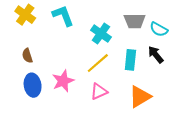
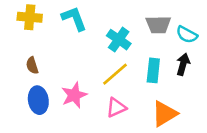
yellow cross: (25, 15) -> (30, 17), turned -30
black arrow: (156, 55) -> (183, 64), turned 54

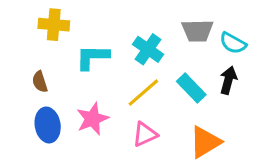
yellow cross: (30, 17) -> (54, 25), moved
cyan L-shape: (74, 19) -> (92, 57), moved, turned -68
cyan rectangle: (153, 70) -> (191, 88), turned -50

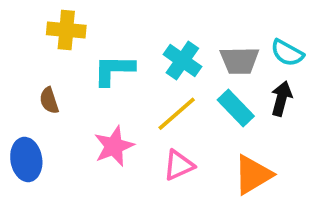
gray trapezoid: (197, 31) -> (240, 60), moved
blue ellipse: (48, 125) -> (26, 159), moved

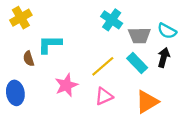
yellow cross: (66, 30) -> (21, 18), moved, turned -35
cyan cross: (182, 60) -> (112, 20), moved
cyan L-shape: (114, 70) -> (50, 44), moved

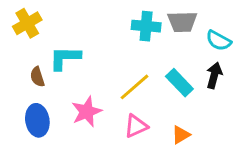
cyan cross: (112, 20) -> (146, 26), turned -30
gray trapezoid: (139, 35) -> (182, 22), moved
blue ellipse: (15, 93) -> (37, 120), moved
orange triangle: (147, 102) -> (181, 135), moved, size x0.6

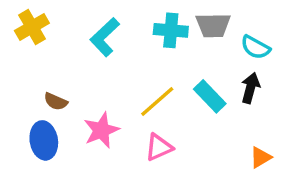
cyan L-shape: (65, 58) -> (105, 37), moved, turned -44
brown semicircle: (37, 77) -> (56, 101), moved, turned -48
orange triangle: (181, 135) -> (261, 157), moved

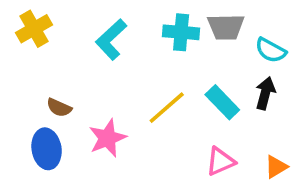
pink triangle: (159, 147) -> (220, 161), moved

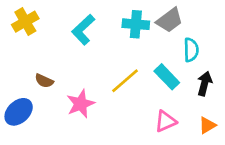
gray trapezoid: (226, 27) -> (170, 20), turned -36
cyan semicircle: (271, 50) -> (191, 50), moved, turned -120
black arrow: (265, 93) -> (205, 84), moved
blue ellipse: (47, 149) -> (19, 112), moved, turned 56

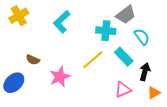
cyan cross: (136, 24) -> (106, 31), moved
cyan semicircle: (191, 50) -> (142, 37), turned -36
black arrow: (205, 84) -> (145, 72), moved

